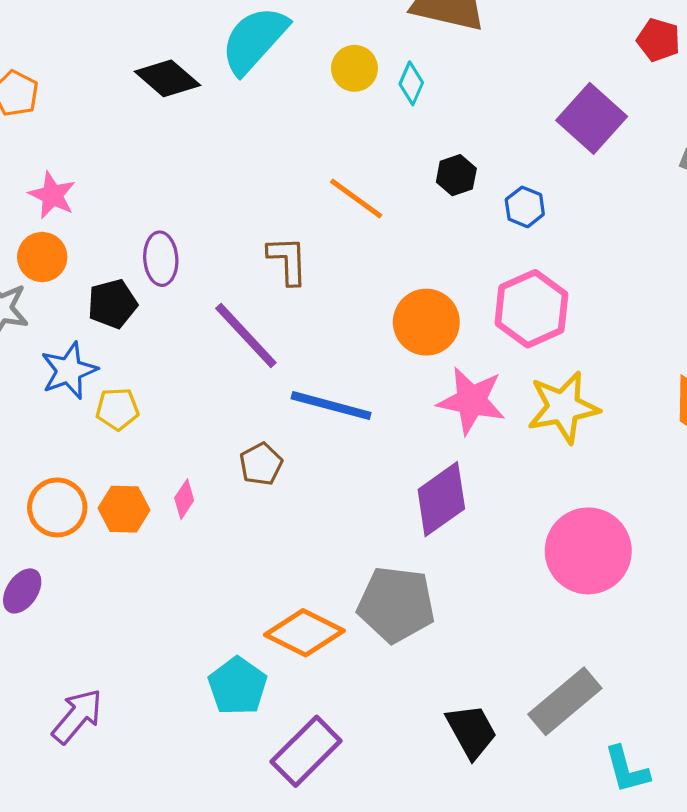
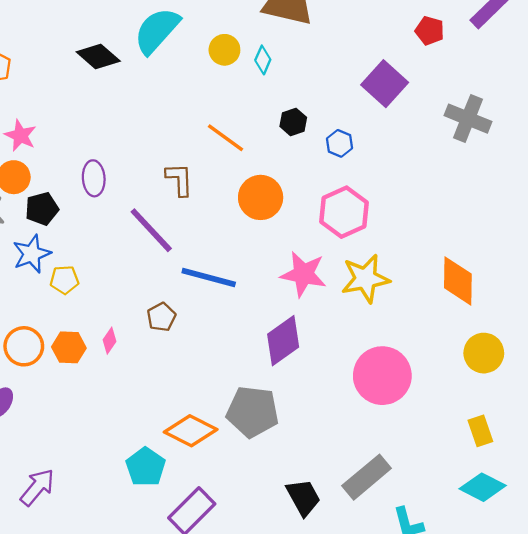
black pentagon: (112, 304) -> (42, 209), moved
orange circle: (426, 322) -> (261, 197), moved

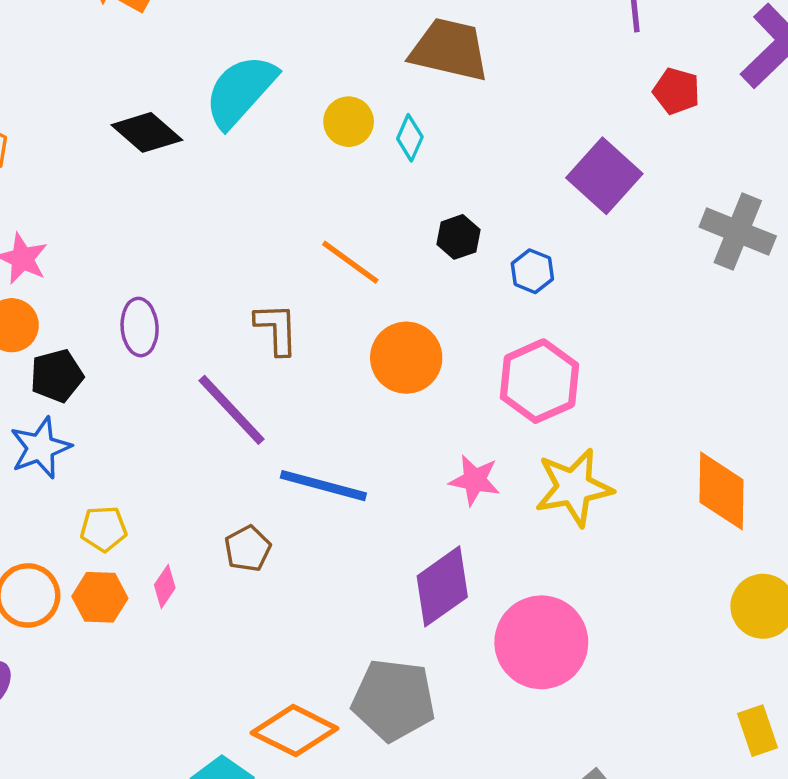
pink star: (303, 274) -> (475, 480), size x0.7
yellow pentagon: (64, 280) -> (104, 529), moved
pink circle: (382, 376) -> (541, 642), moved

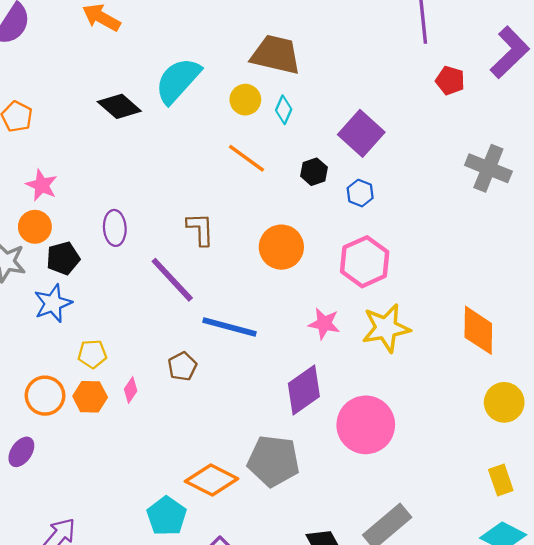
brown trapezoid: (449, 50) -> (276, 55), moved
purple square: (604, 176) -> (361, 133), moved
orange line: (350, 262) -> (246, 158), moved

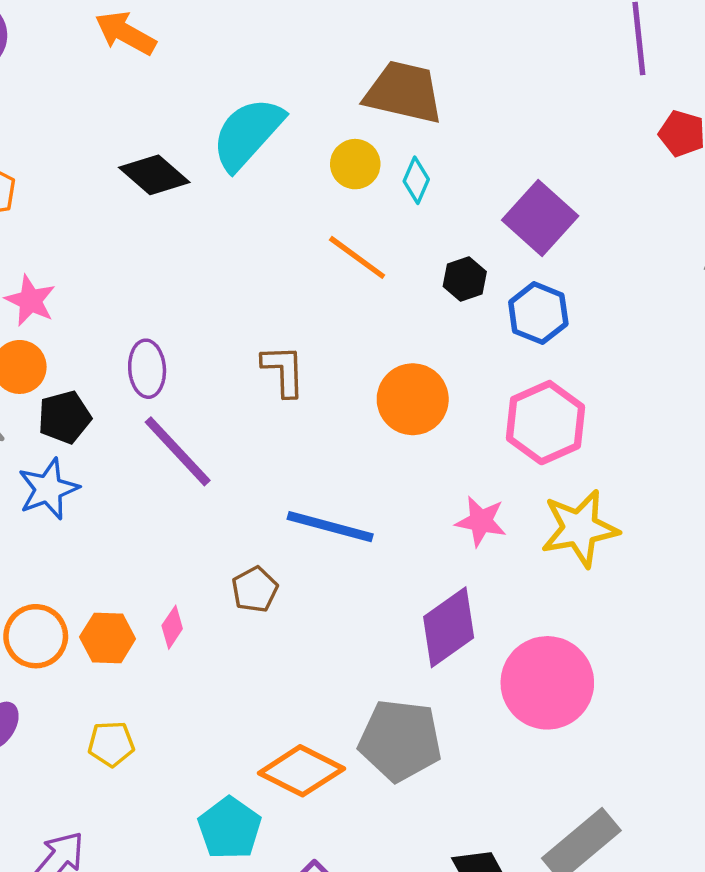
blue hexagon: (360, 193) -> (538, 313), size x1.4
purple line: (172, 280) -> (178, 451), moved
yellow pentagon: (92, 354) -> (111, 744), moved

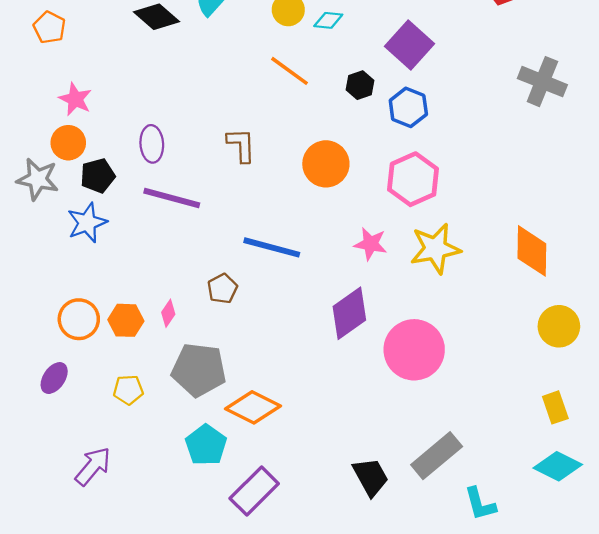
cyan diamond: (416, 180) -> (328, 20), turned 72
purple line: (178, 451) -> (172, 198), turned -32
gray pentagon: (400, 740) -> (199, 370), moved

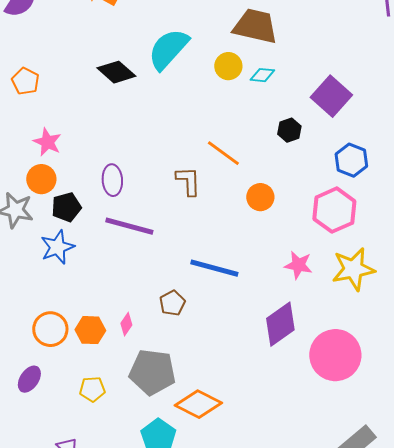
orange line: (289, 71) -> (223, 153), moved
blue hexagon: (408, 107) -> (351, 160), moved
orange circle: (326, 164) -> (260, 197), size x0.7

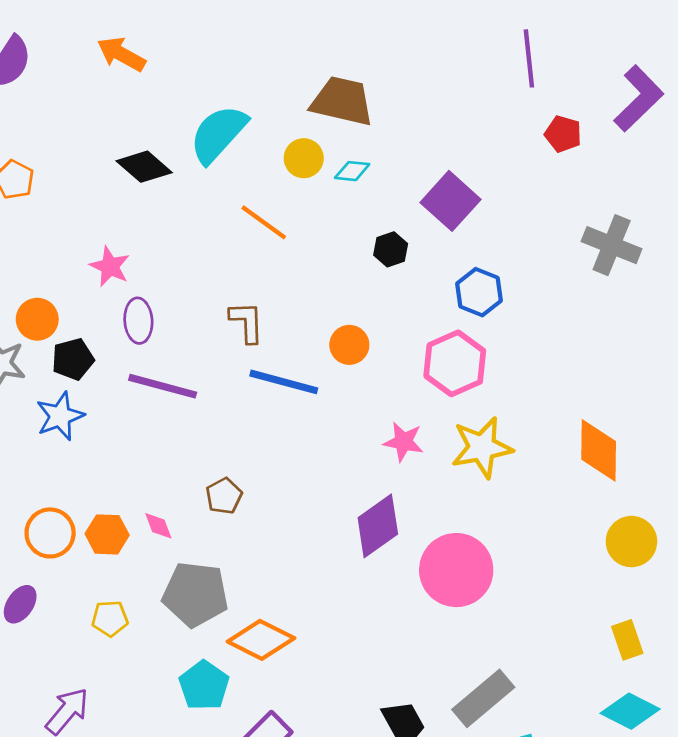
pink star: (47, 142) -> (110, 266), moved
orange line: (223, 153) -> (264, 222), moved
blue line: (214, 268) -> (284, 382), moved
pink diamond: (126, 324) -> (158, 526), turned -55

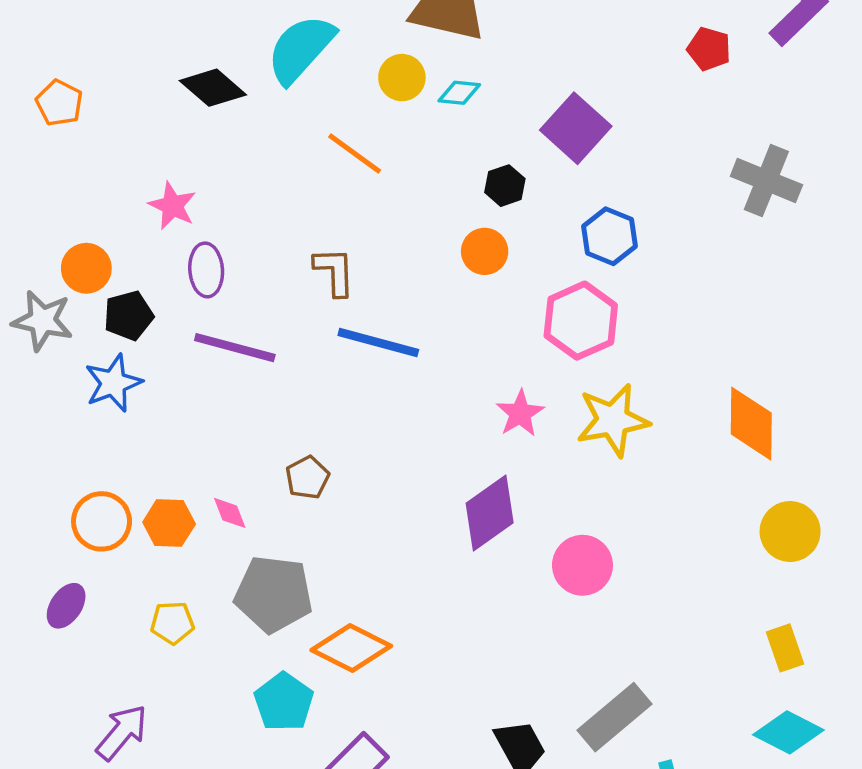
orange circle: (349, 345) -> (485, 251), moved
pink star: (403, 442) -> (520, 413), turned 30
pink circle: (456, 570) -> (582, 565), size x0.7

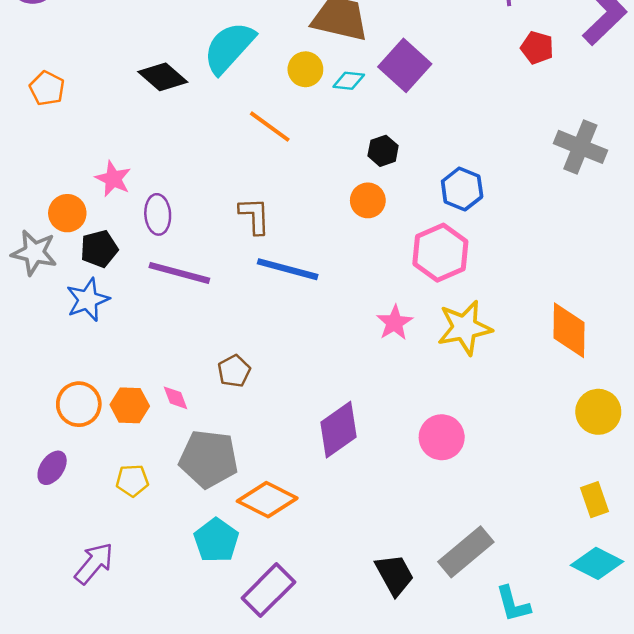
purple square: (576, 128) -> (405, 65), moved
pink star: (172, 206) -> (113, 179), moved
purple diamond: (490, 513) -> (339, 430), moved

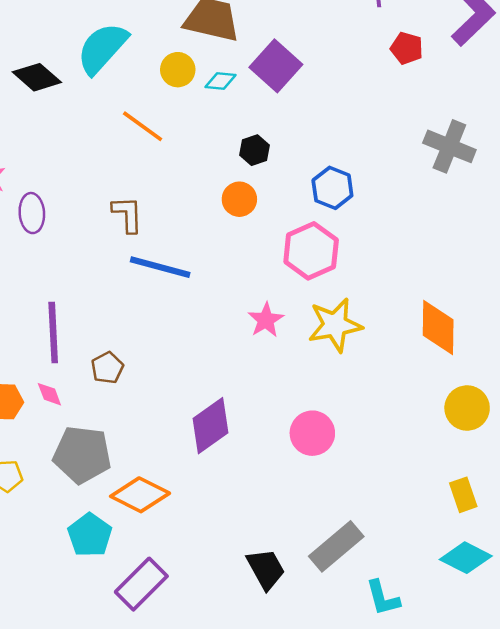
purple line: (179, 273) -> (53, 333), moved, turned 72

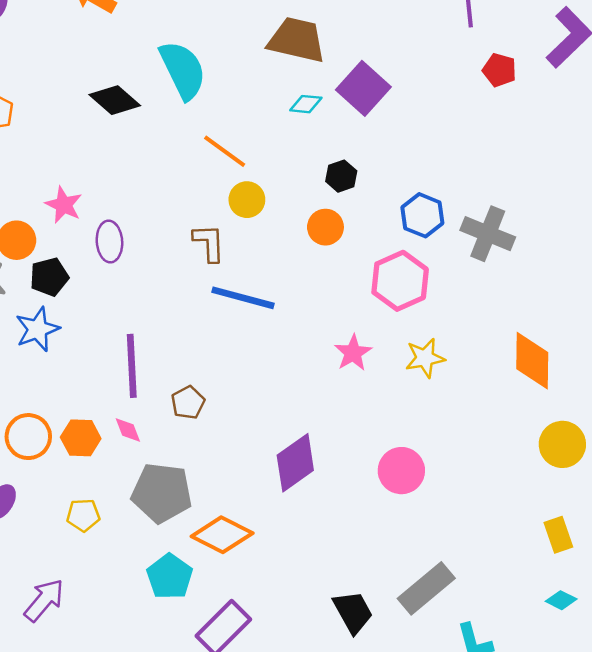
cyan semicircle: (102, 48) -> (183, 70), turned 112
yellow circle: (178, 70) -> (247, 200), moved
gray cross: (449, 146) -> (488, 234), moved
yellow star: (335, 325) -> (425, 358), size x0.7
cyan diamond: (466, 558) -> (561, 600), size x0.6

